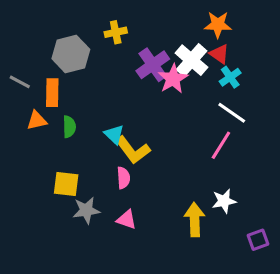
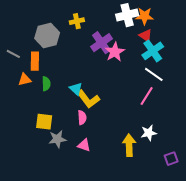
white cross: (192, 60) -> (127, 15), moved, turned 35
cyan cross: (230, 77) -> (153, 51), size x1.5

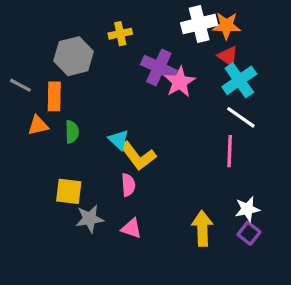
purple cross: (101, 43) -> (159, 67), turned -30
pink line: (147, 96) -> (230, 151), turned -30
white star: (149, 133) -> (247, 209), moved
purple square: (171, 159) -> (249, 233), moved, turned -32

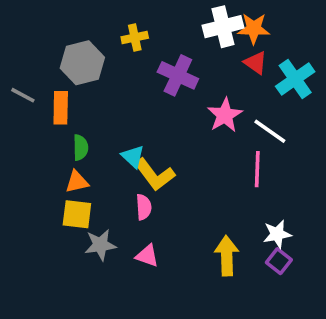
cyan cross: (239, 80) -> (295, 79), moved
pink star: (180, 82) -> (225, 115), moved
orange triangle: (38, 125) -> (77, 182), moved

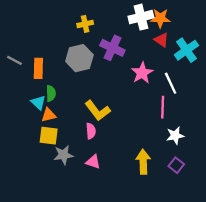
gray hexagon: (82, 63) -> (79, 58), moved
white line: (270, 131) -> (171, 83), turned 30
cyan triangle: (133, 157) -> (38, 103), moved
white star: (277, 234) -> (175, 136), moved

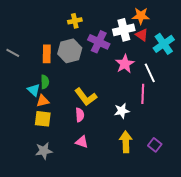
white cross: (141, 17) -> (124, 30), moved
orange rectangle: (38, 68) -> (47, 54), moved
white star: (175, 136) -> (122, 111), moved
gray star: (63, 155) -> (44, 151), moved

